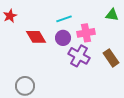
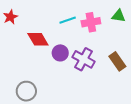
pink cross: (86, 33) -> (91, 22), moved
purple circle: (63, 38) -> (60, 53), moved

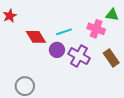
cyan line: (68, 20) -> (64, 32), moved
pink cross: (91, 22) -> (96, 29), moved, turned 30

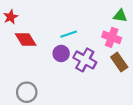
pink cross: (96, 29) -> (112, 37), moved
red diamond: (36, 37) -> (26, 39), moved

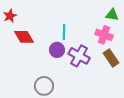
cyan line: (69, 34) -> (64, 32), turned -70
gray circle: (27, 92) -> (44, 86), moved

